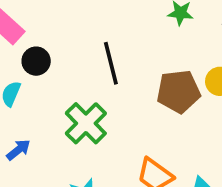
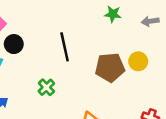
green cross: (86, 123) -> (46, 87), size x0.6

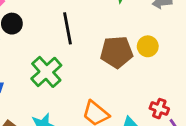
green cross: (46, 87) -> (46, 72), size x1.6

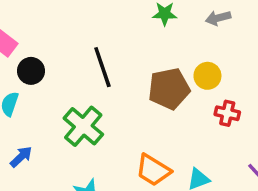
red cross: (159, 109) -> (227, 113), moved

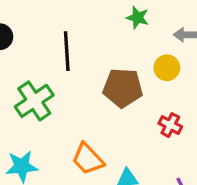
yellow circle: (207, 76) -> (167, 68), moved

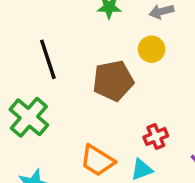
red cross: (170, 125) -> (156, 136), moved, turned -35

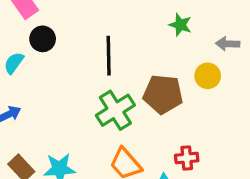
green cross: (29, 117) -> (115, 110), moved

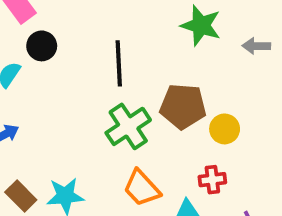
green star: (180, 25) -> (201, 25), size x1.5
yellow circle: (208, 76) -> (225, 129), moved

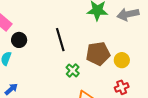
gray arrow: (256, 46) -> (128, 14), size x1.5
green cross: (128, 126) -> (73, 70), size x0.6

